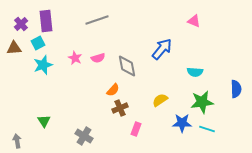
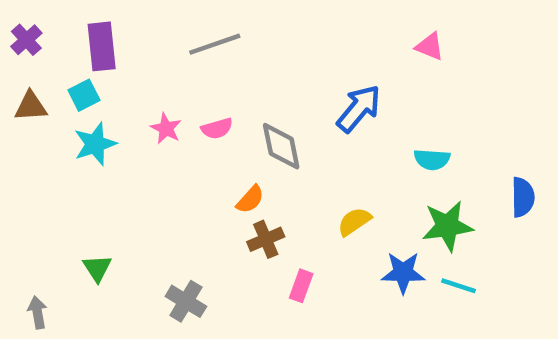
purple cross: (21, 24) -> (26, 40), moved

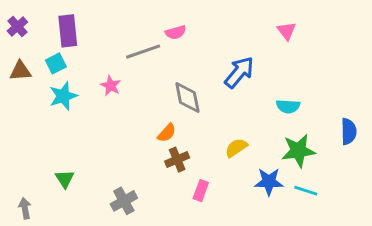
gray line: (215, 44) -> (143, 52), moved
pink triangle: (430, 46) -> (287, 31), turned 30
pink semicircle: (217, 128) -> (176, 32), moved
gray cross: (186, 301) -> (124, 201), turned 30

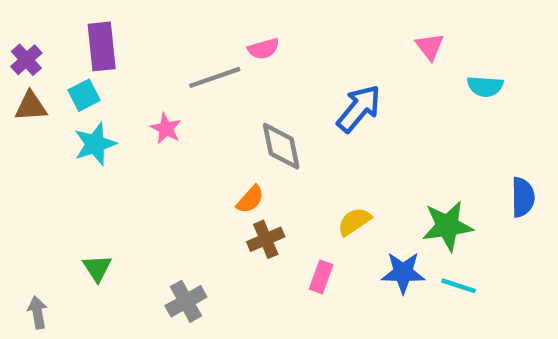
purple cross: (17, 26) -> (26, 60), moved
cyan semicircle: (288, 106) -> (485, 86), moved
pink rectangle: (201, 191) -> (321, 277), moved

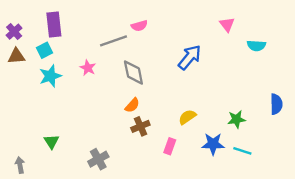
gray diamond: (281, 146) -> (133, 73), moved
green star: (447, 226) -> (236, 119), size x0.7

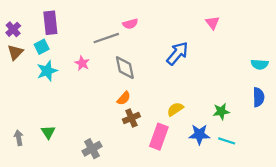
cyan semicircle: (256, 46) -> (260, 64), moved
brown triangle: (16, 56) -> (15, 52), turned -42
pink rectangle: (170, 146) -> (159, 137), size x1.6
gray arrow: (20, 165) -> (19, 138), moved

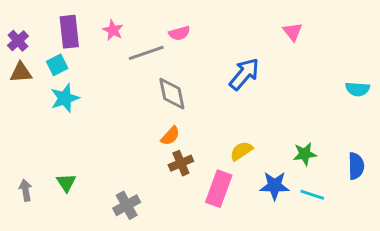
brown triangle: (15, 52) -> (21, 72), turned 42
pink star: (82, 63) -> (113, 30), moved
blue semicircle: (258, 97) -> (356, 166), moved

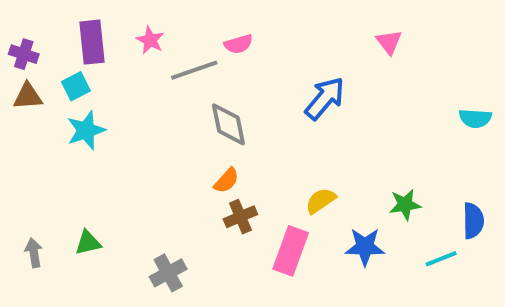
purple cross: (18, 41) -> (24, 54), turned -30
green triangle: (66, 183) -> (88, 243), turned 50
cyan line: (312, 195) -> (441, 259), moved, turned -40

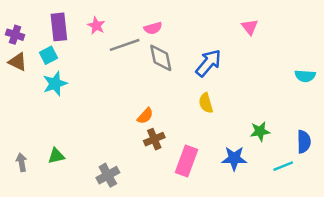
brown triangle: (28, 96) -> (18, 62), turned 30
gray diamond: (228, 124) -> (161, 58), moved
yellow semicircle: (321, 201) -> (206, 103), moved, turned -72

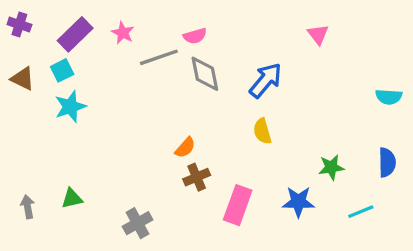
purple rectangle: (59, 27) -> (75, 34), turned 52
purple cross: (15, 35) -> (19, 25), moved
blue semicircle: (304, 142) -> (387, 162), moved

